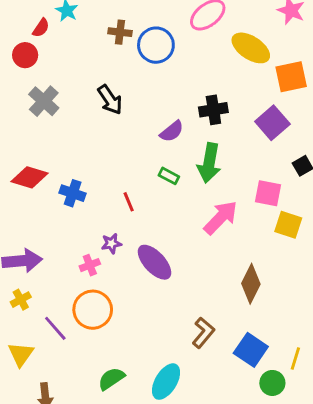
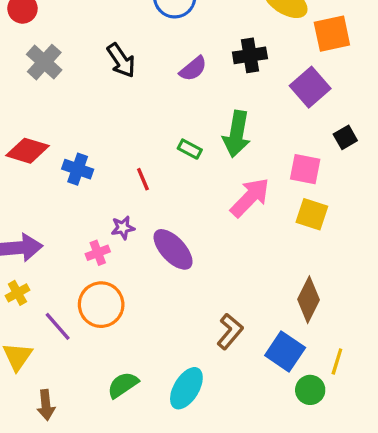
black cross: (213, 110) -> (250, 55), moved
purple semicircle: (172, 131) -> (193, 69), moved
yellow square: (288, 225) -> (312, 214), moved
brown diamond: (251, 284) -> (309, 300), moved

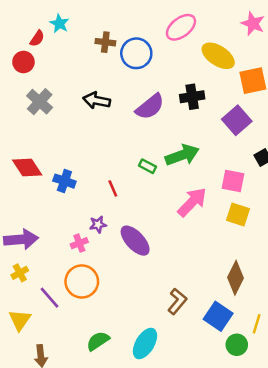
black arrow: (121, 60) -> (97, 100), turned 135
purple semicircle: (193, 69) -> (150, 107), size x1.4
green arrow: (237, 134) -> (182, 155), turned -120
red diamond: (28, 151) -> (27, 167), turned 40

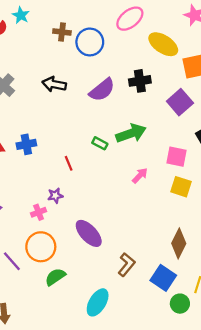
blue cross: (64, 181) -> (26, 144), moved, turned -30
pink arrow: (192, 202) -> (140, 176), size x0.6
purple ellipse: (135, 241) -> (89, 233), moved
green semicircle: (98, 341) -> (55, 277), moved

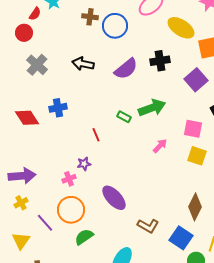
blue cross: (26, 144) -> (58, 108), moved
brown L-shape: (127, 265) -> (148, 226), turned 80

